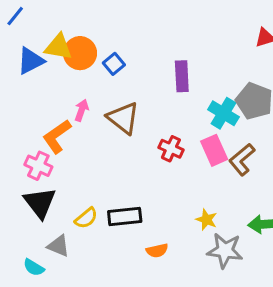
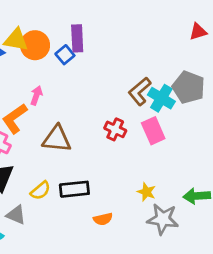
purple rectangle: (182, 76) -> (77, 38), moved
brown triangle: (123, 118) -> (57, 139), moved, turned -32
brown L-shape: (242, 160) -> (140, 91), moved

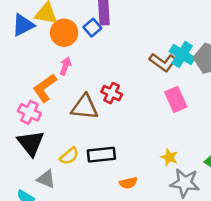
orange circle: (35, 45) -> (64, 33), moved
brown L-shape: (140, 91) -> (163, 62), turned -104
cyan cross: (161, 98) -> (182, 55), moved
red cross: (115, 129) -> (112, 93), moved

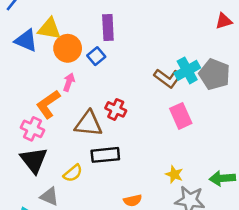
blue triangle: (23, 25) -> (26, 40), turned 50
blue square: (92, 28) -> (96, 56), moved
cyan cross: (182, 55) -> (187, 70), turned 30
black rectangle: (101, 155) -> (105, 155), moved

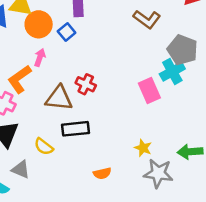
cyan cross: (187, 70) -> (172, 71), moved
brown L-shape: (168, 78) -> (147, 19), moved
yellow semicircle: (73, 173) -> (44, 147), turned 78

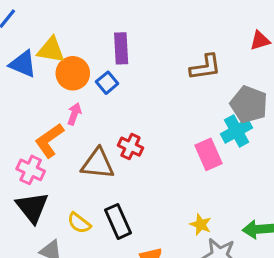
brown L-shape: (147, 19) -> (205, 67), turned -44
black rectangle: (76, 129) -> (118, 221), moved, turned 72

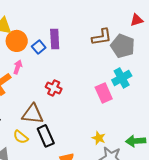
purple rectangle: (121, 48) -> (55, 39), moved
gray pentagon: (249, 104) -> (123, 46), moved
brown triangle: (98, 164) -> (33, 114), moved

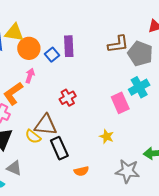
red cross: (54, 88) -> (68, 98), turned 35
yellow semicircle: (21, 137) -> (33, 137), moved
yellow star: (99, 138) -> (107, 137), moved

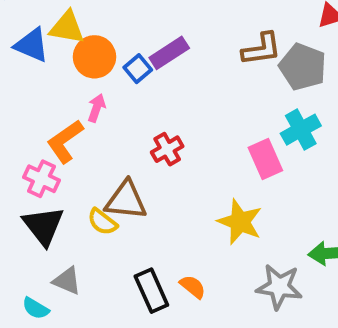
purple rectangle: (69, 46) -> (169, 53), turned 60
yellow star: (107, 137) -> (240, 222), size x1.6
black rectangle: (59, 148) -> (151, 291), moved
orange semicircle: (81, 171) -> (193, 287), turned -128

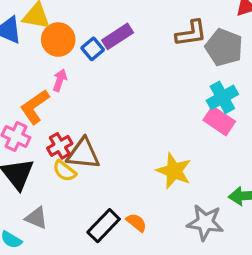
red cross: (167, 149) -> (60, 146), moved
pink rectangle: (265, 159) -> (219, 121), moved, turned -32
black rectangle: (151, 291) -> (104, 226), turned 68

